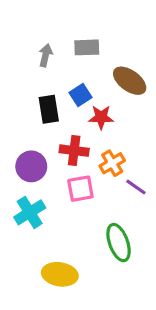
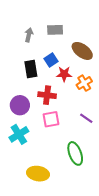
orange cross: (112, 163) -> (84, 83), moved

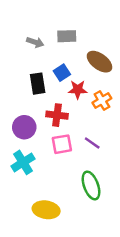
gray arrow: (29, 35) -> (35, 42), turned 96
purple line: (86, 118) -> (92, 143), moved

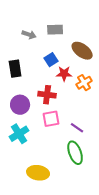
black rectangle: (38, 84) -> (15, 69), moved
purple line: (92, 143) -> (77, 128), moved

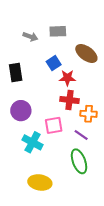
orange cross: (84, 83) -> (89, 114), moved, turned 35
red cross: (47, 95) -> (69, 100), moved
cyan cross: (19, 134) -> (32, 142), moved, turned -30

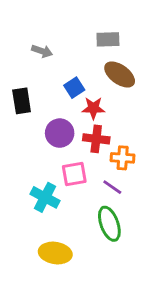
gray rectangle: (58, 31) -> (108, 39), moved
purple circle: (21, 111) -> (60, 133), moved

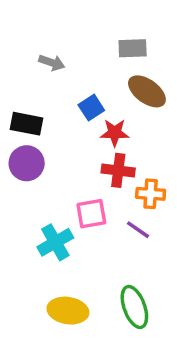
black rectangle: (22, 101) -> (27, 124), turned -70
purple circle: (60, 133) -> (27, 163), moved
cyan cross: (45, 197) -> (55, 242), turned 32
green ellipse: (109, 224) -> (134, 307), moved

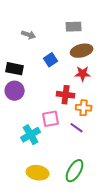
brown ellipse: (147, 91) -> (82, 51), turned -50
red star: (115, 133) -> (83, 74), moved
green ellipse: (134, 307) -> (75, 171), turned 50

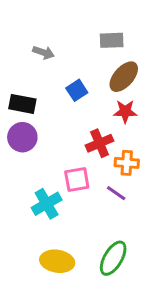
brown ellipse: (82, 51) -> (124, 77), turned -35
red cross: (66, 95) -> (100, 143), turned -30

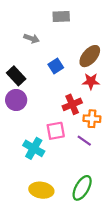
gray rectangle: (112, 40) -> (61, 16), moved
black rectangle: (22, 104) -> (16, 76), turned 36
cyan cross: (47, 204) -> (34, 148), turned -30

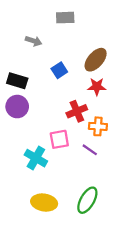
black rectangle: (16, 76) -> (17, 81), turned -30

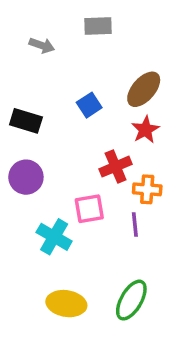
gray arrow: (34, 41) -> (42, 45), moved
red star: (97, 87) -> (145, 130), turned -30
purple circle: (17, 107) -> (26, 177), moved
purple line: (90, 150) -> (135, 225), turned 49

